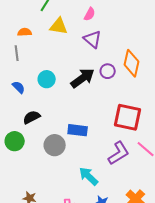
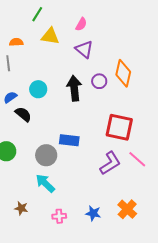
black arrow: (83, 78) -> (74, 88), turned -60
blue semicircle: (19, 87) -> (10, 97), turned -80
black semicircle: (32, 117) -> (23, 114), moved, turned 66
cyan arrow: (89, 176) -> (45, 183), moved

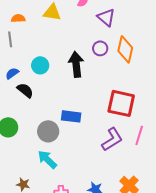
purple triangle: (84, 49) -> (106, 17), moved
purple circle: (99, 81) -> (100, 48), moved
pink line: (137, 159) -> (139, 135), turned 66

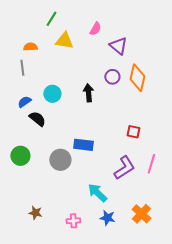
black arrow: (76, 64) -> (88, 93), size x0.7
red square: (121, 103) -> (133, 132), size x0.5
cyan arrow: (47, 159) -> (97, 193), moved

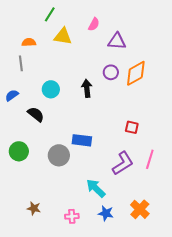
purple triangle: (118, 46) -> (117, 41), turned -36
orange diamond: (137, 78) -> (136, 73), turned 48
blue semicircle: (24, 102) -> (12, 95), moved

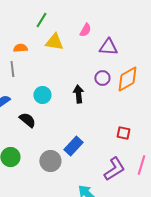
blue rectangle: (82, 140) -> (73, 146), turned -54

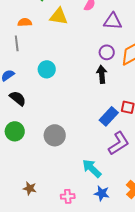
black arrow: (78, 94) -> (102, 74), moved
black semicircle: (27, 120) -> (18, 98), moved
blue rectangle: (73, 146) -> (109, 116), moved

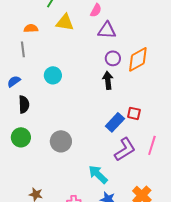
purple triangle: (113, 21) -> (107, 30), moved
black semicircle: (18, 98) -> (24, 104), turned 48

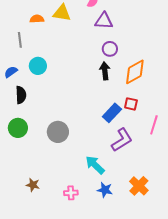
orange semicircle: (31, 28) -> (37, 19), moved
orange diamond: (138, 59) -> (135, 72), moved
cyan circle: (53, 75) -> (38, 66), moved
pink line: (152, 145) -> (154, 125), moved

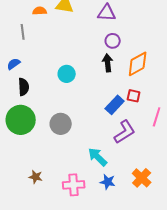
cyan circle: (38, 66) -> (67, 74), moved
green circle: (18, 128) -> (21, 120), size x1.5
pink cross: (71, 193) -> (74, 185), size x1.5

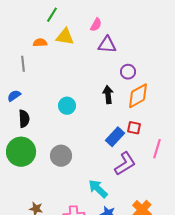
purple circle: (113, 41) -> (128, 72), moved

